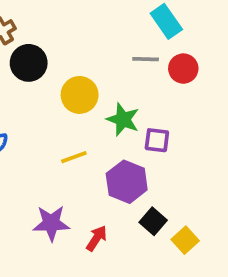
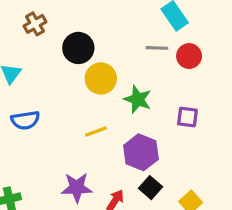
black circle: (29, 63) -> (78, 48), moved
purple square: (157, 140) -> (187, 117), moved
black square: (153, 221) -> (151, 188), moved

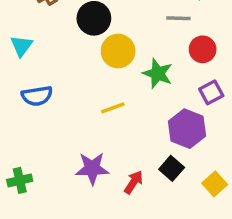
red circle: (189, 56) -> (203, 49), moved
purple square: (187, 117) -> (211, 92), turned -35
purple hexagon: (141, 152) -> (187, 129), moved

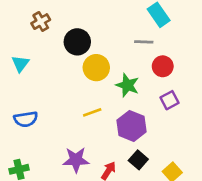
blue semicircle: (37, 96) -> (26, 119), moved
purple hexagon: (187, 129) -> (132, 126), moved

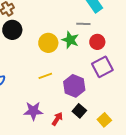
black circle: (77, 42) -> (12, 30), moved
green star: (127, 85) -> (70, 40), moved
purple square: (169, 100) -> (102, 67), size x1.5

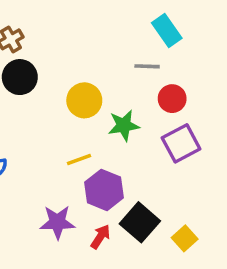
green star: (70, 40) -> (124, 125), moved, turned -30
purple hexagon: (74, 86) -> (104, 190), moved
black square: (79, 111) -> (140, 222), size x1.5

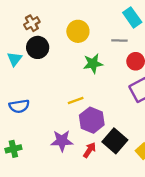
yellow circle: (84, 100) -> (78, 31), moved
green star: (124, 125) -> (93, 64), moved

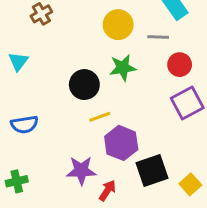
yellow circle: (78, 31) -> (118, 25), moved
black circle: (38, 47) -> (84, 85), moved
black square: (115, 141) -> (152, 171), turned 30
red arrow: (89, 150) -> (107, 191), moved

